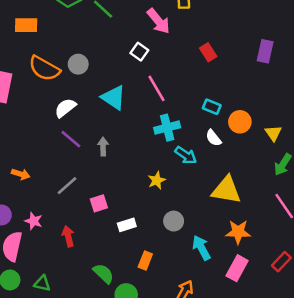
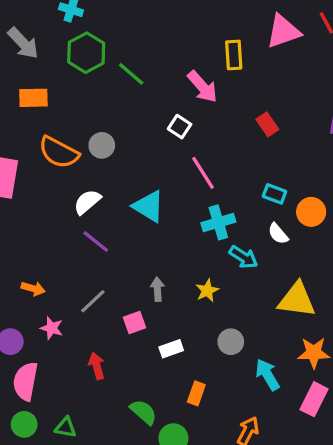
cyan triangle: (114, 98) -> (149, 206), moved
gray arrow: (103, 147) -> (157, 289), moved
pink star: (34, 221) -> (52, 328), moved

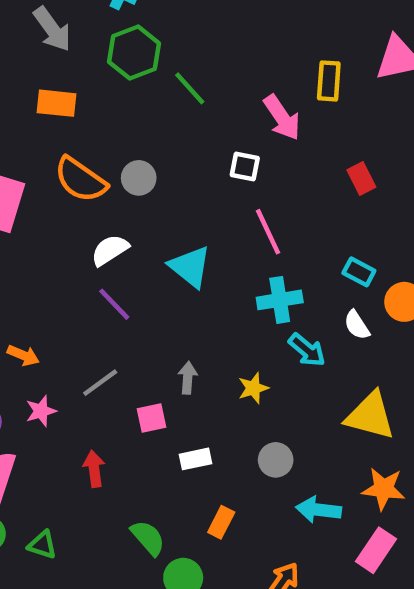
white square: (180, 127) -> (245, 166), turned -30
pink star: (52, 328) -> (41, 411), turned 30
cyan arrow: (267, 375) -> (319, 510), turned -60

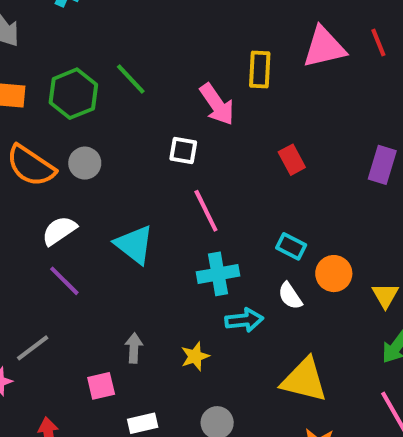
green hexagon: (134, 53) -> (73, 94), moved
cyan arrow: (307, 350) -> (244, 320), turned -45
gray line: (100, 383) -> (33, 348), moved

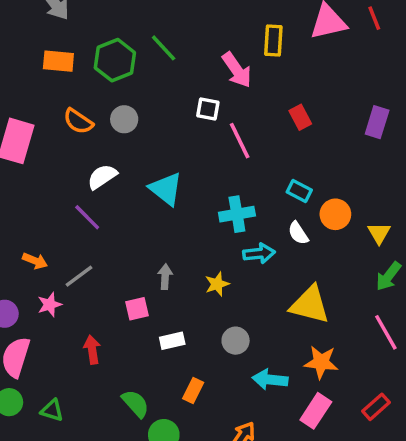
orange semicircle: (31, 166) -> (78, 121), size x0.7
pink line: (206, 211) -> (240, 141), moved
purple line: (64, 281) -> (87, 217), moved

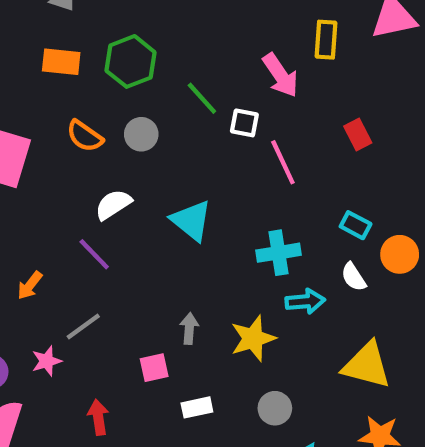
green line: (164, 48) -> (202, 98), moved
orange arrow: (35, 261) -> (30, 285), moved, turned 105
yellow star: (217, 284) -> (253, 338), size x1.5

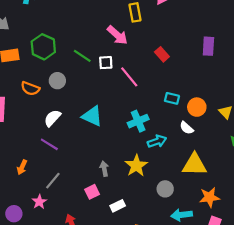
white semicircle: (354, 277) -> (187, 128), moved
gray circle: (275, 408) -> (165, 189), moved

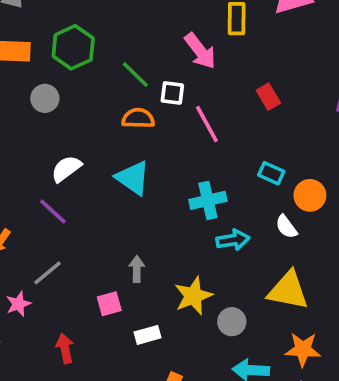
gray circle: (57, 81) -> (45, 98), moved
orange semicircle: (30, 88) -> (138, 118), moved, turned 150
yellow star: (136, 166) -> (193, 296), moved

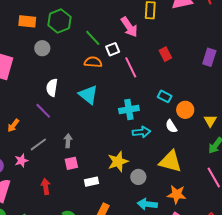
white square: (172, 93) -> (113, 49), turned -32
white semicircle: (66, 169) -> (52, 88), turned -48
gray arrow: (137, 269) -> (68, 141), moved

